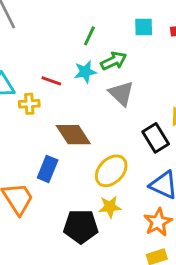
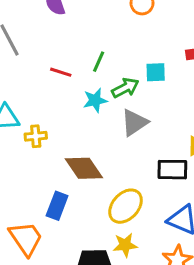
cyan square: (144, 27) -> (156, 72), moved
red line: (51, 81) -> (61, 72), moved
gray triangle: (121, 93) -> (134, 123), turned 44
black rectangle: (156, 138) -> (172, 170), turned -56

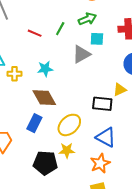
green arrow: (125, 88) -> (87, 19), moved
cyan star: (95, 100) -> (45, 69), moved
gray triangle: (134, 123) -> (81, 54), moved
blue rectangle: (57, 206) -> (34, 123), moved

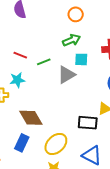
green line: (60, 29) -> (44, 62), moved, turned 40
cyan star: (45, 69) -> (17, 80), moved

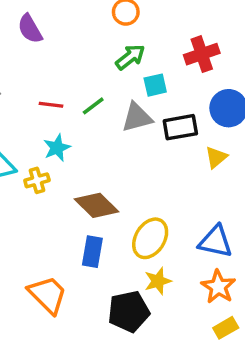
gray triangle: (66, 75) -> (137, 117), turned 30
black rectangle: (88, 123) -> (180, 127), moved

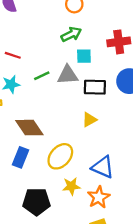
green line: (93, 106) -> (42, 76), moved
yellow triangle: (216, 157) -> (89, 120), moved
yellow star: (158, 281) -> (71, 186), moved

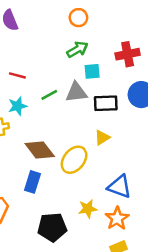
yellow ellipse: (60, 156) -> (74, 160), moved

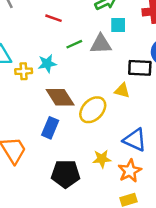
red line: (17, 75) -> (54, 18), moved
black rectangle: (106, 103) -> (140, 68), moved
cyan star: (17, 106) -> (47, 64), moved
yellow triangle: (102, 138) -> (122, 91), turned 42

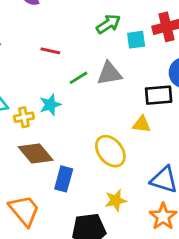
cyan square: (118, 25) -> (136, 40), moved
brown diamond: (60, 97) -> (36, 153), moved
yellow ellipse: (93, 110) -> (110, 151), turned -76
yellow star: (102, 159) -> (116, 200), moved

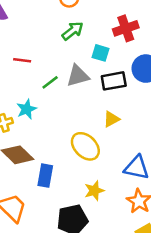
cyan square: (136, 40) -> (101, 53), moved, turned 30
black rectangle: (159, 95) -> (114, 81), moved
yellow triangle: (142, 124) -> (111, 119), turned -30

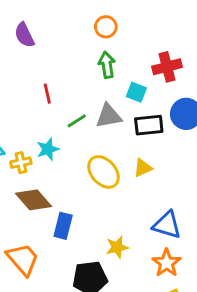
green arrow: (73, 31) -> (107, 65), turned -65
red line: (22, 60) -> (47, 94), turned 66
yellow ellipse: (85, 146) -> (104, 172), moved

